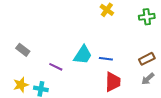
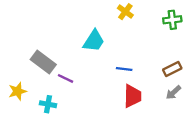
gray rectangle: (23, 50) -> (43, 62), moved, size x1.5
cyan trapezoid: (83, 55) -> (94, 41), moved
yellow star: (21, 85) -> (18, 91), moved

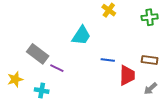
brown rectangle: (172, 69) -> (150, 60), turned 35
gray arrow: (173, 92) -> (151, 89), moved
red trapezoid: (132, 96) -> (127, 75), moved

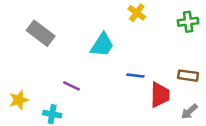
gray rectangle: (38, 54) -> (41, 33), moved

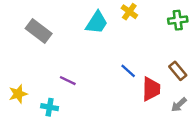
cyan trapezoid: (102, 45) -> (97, 23), moved
blue line: (135, 76) -> (128, 71), turned 35
brown rectangle: (188, 76) -> (178, 71), turned 42

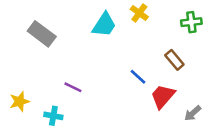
brown rectangle: (178, 71) -> (174, 60), moved
red trapezoid: (151, 89) -> (163, 96), turned -140

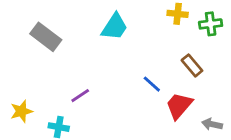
yellow cross: (139, 13) -> (178, 14), moved, turned -30
purple line: (73, 87) -> (80, 96), turned -60
gray arrow: (193, 113) -> (212, 124), turned 54

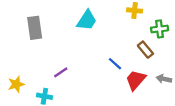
green cross: (211, 24) -> (160, 29), moved
gray rectangle: (46, 37) -> (35, 28), turned 45
gray arrow: (212, 124) -> (164, 79), moved

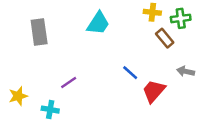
green cross: (160, 29) -> (181, 18), moved
brown rectangle: (145, 50) -> (165, 38), moved
gray arrow: (164, 79) -> (186, 71), moved

